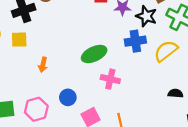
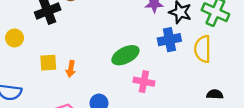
yellow square: (19, 40) -> (48, 63), moved
yellow semicircle: (166, 51) -> (203, 49), turned -50

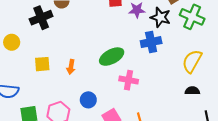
yellow semicircle: (203, 49) -> (192, 61), moved, turned 30
orange arrow: (71, 69) -> (71, 67), moved

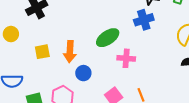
orange arrow: (71, 67) -> (70, 52), size x1.5
blue circle: (88, 100) -> (83, 73), moved

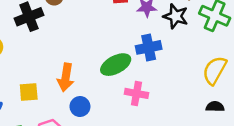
blue cross: (144, 20) -> (149, 47), moved
yellow square: (42, 52) -> (29, 92), moved

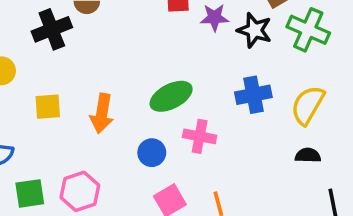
blue cross: (149, 47) -> (253, 95), moved
yellow square: (29, 92) -> (48, 107), moved
blue circle: (80, 107) -> (152, 153), moved

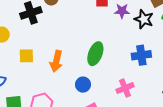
green ellipse: (171, 96) -> (95, 54), turned -45
pink cross: (200, 136) -> (125, 88), moved, turned -36

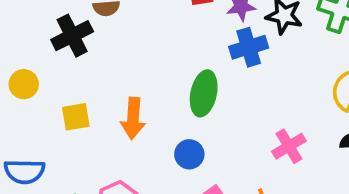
blue cross: (141, 55) -> (249, 47), moved
pink cross: (125, 88) -> (289, 146), moved

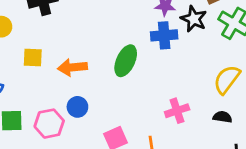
orange arrow: (133, 118) -> (72, 67), turned 68
blue circle: (189, 154) -> (77, 107), moved

